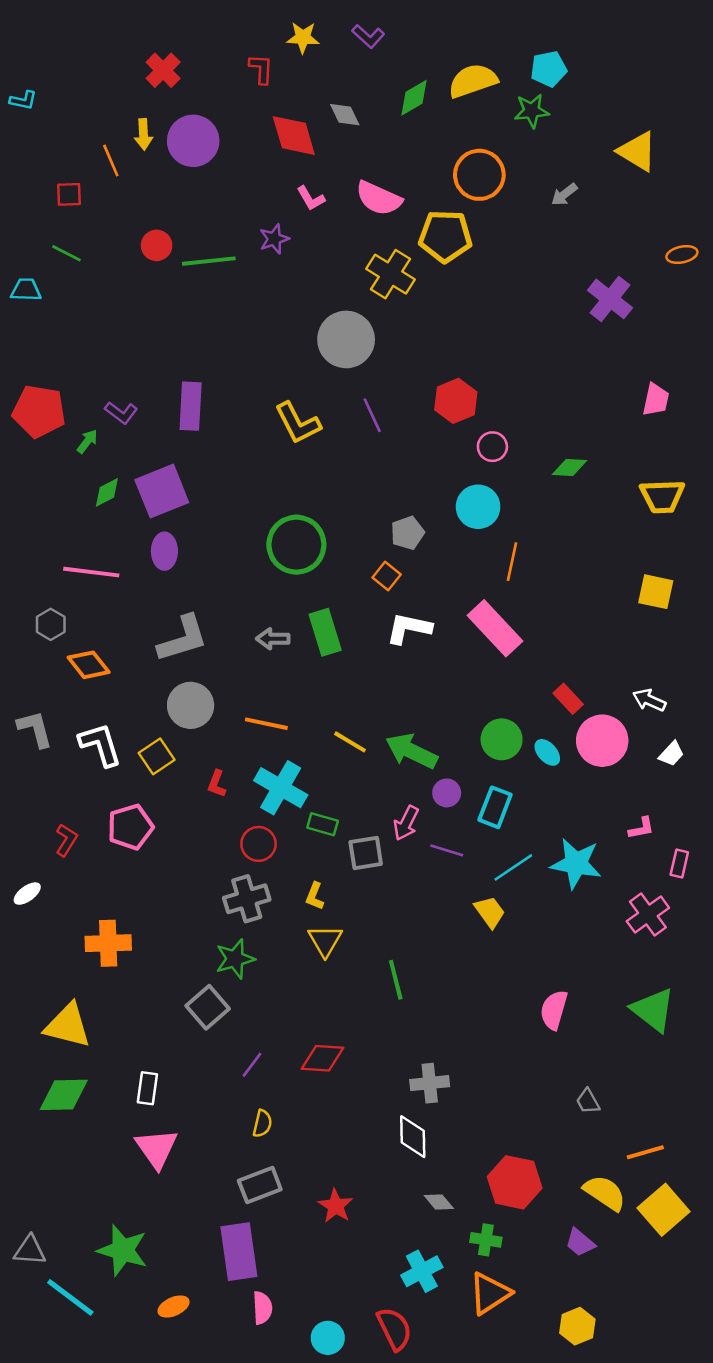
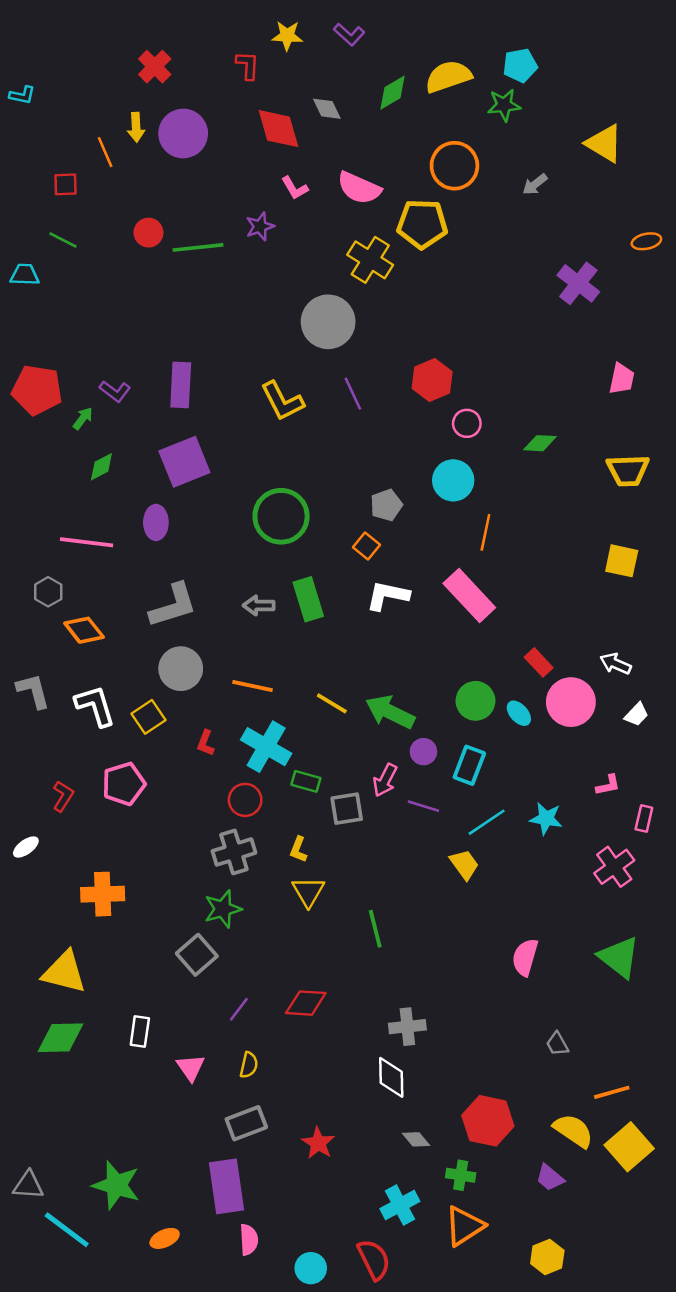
purple square: (162, 491) -> (184, 462), moved
cyan star: (576, 863) -> (546, 819), size x0.7
pink triangle: (157, 1148) -> (191, 1067), moved, size x0.7

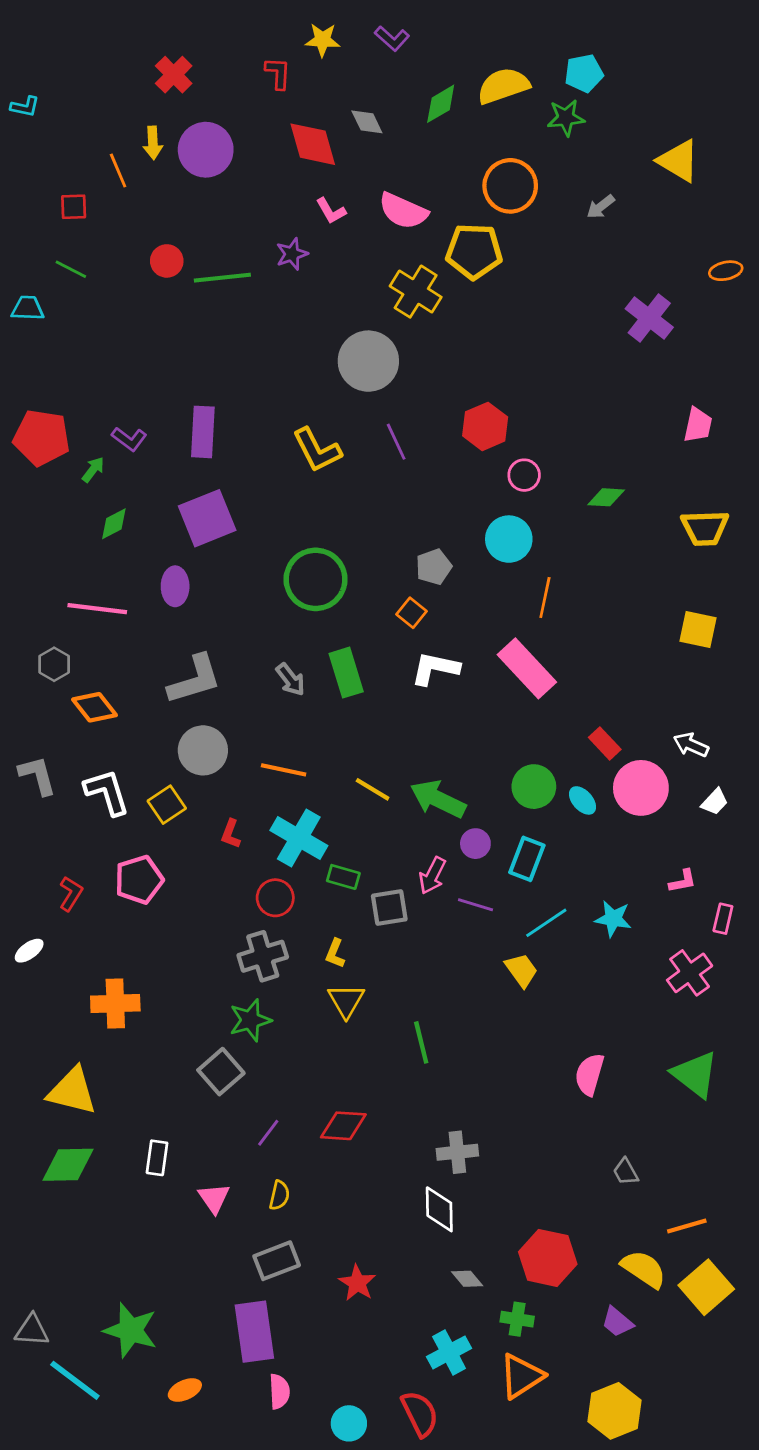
gray arrow: (259, 605) -> (291, 679), turned -128
yellow hexagon: (547, 1257) -> (614, 1411), size x1.4

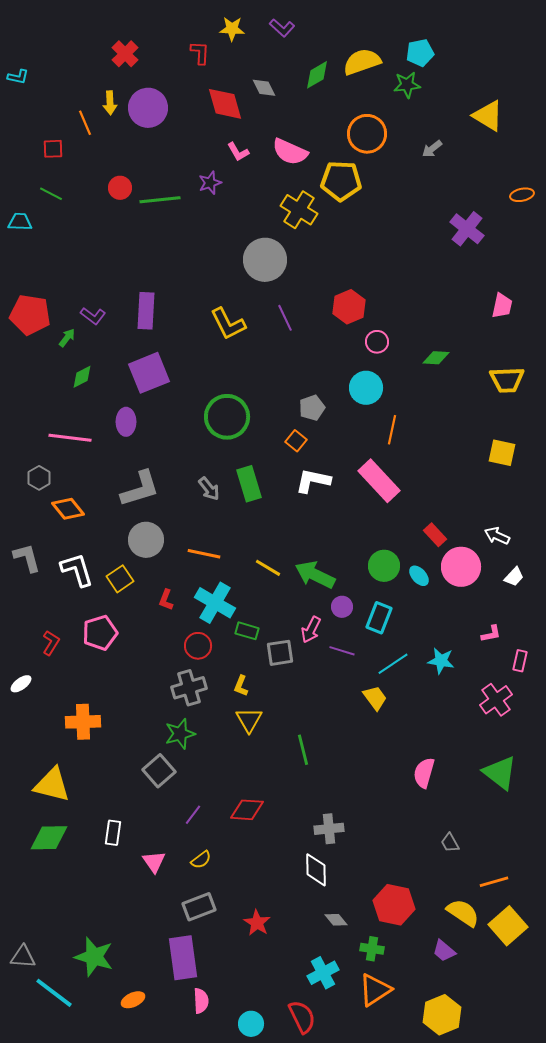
yellow semicircle: (279, 1195) -> (201, 860), turned 40

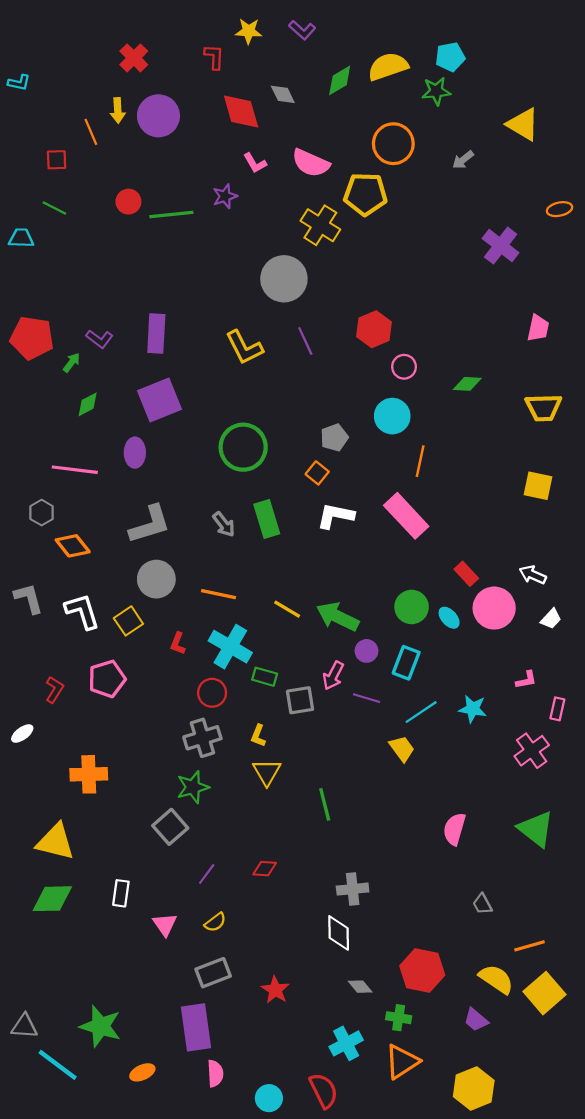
red diamond: (247, 810) -> (265, 869), size x0.7

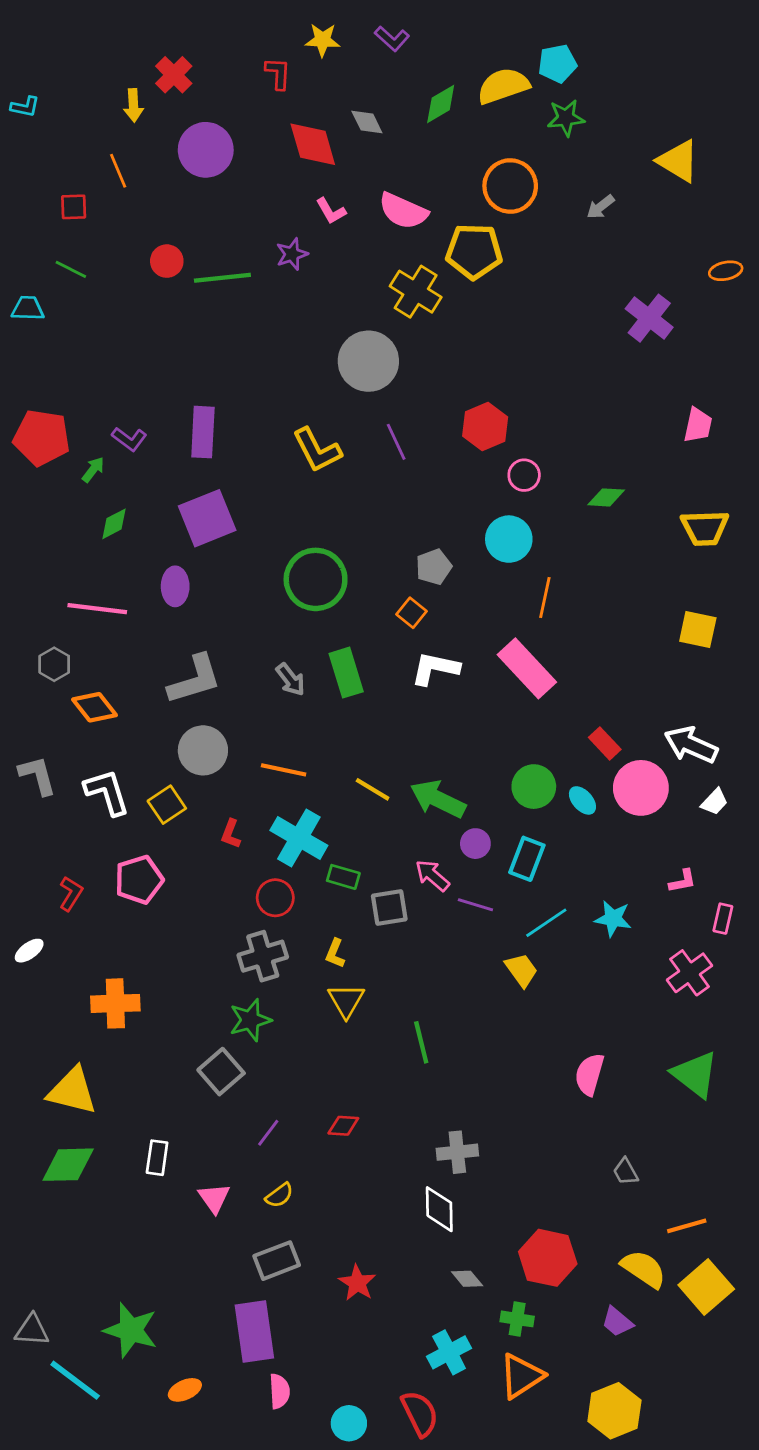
cyan pentagon: (450, 57) -> (557, 64), moved
yellow arrow: (118, 110) -> (133, 105), moved
white arrow: (533, 575) -> (691, 745), size x1.5
pink arrow: (333, 676) -> (432, 876), turned 104

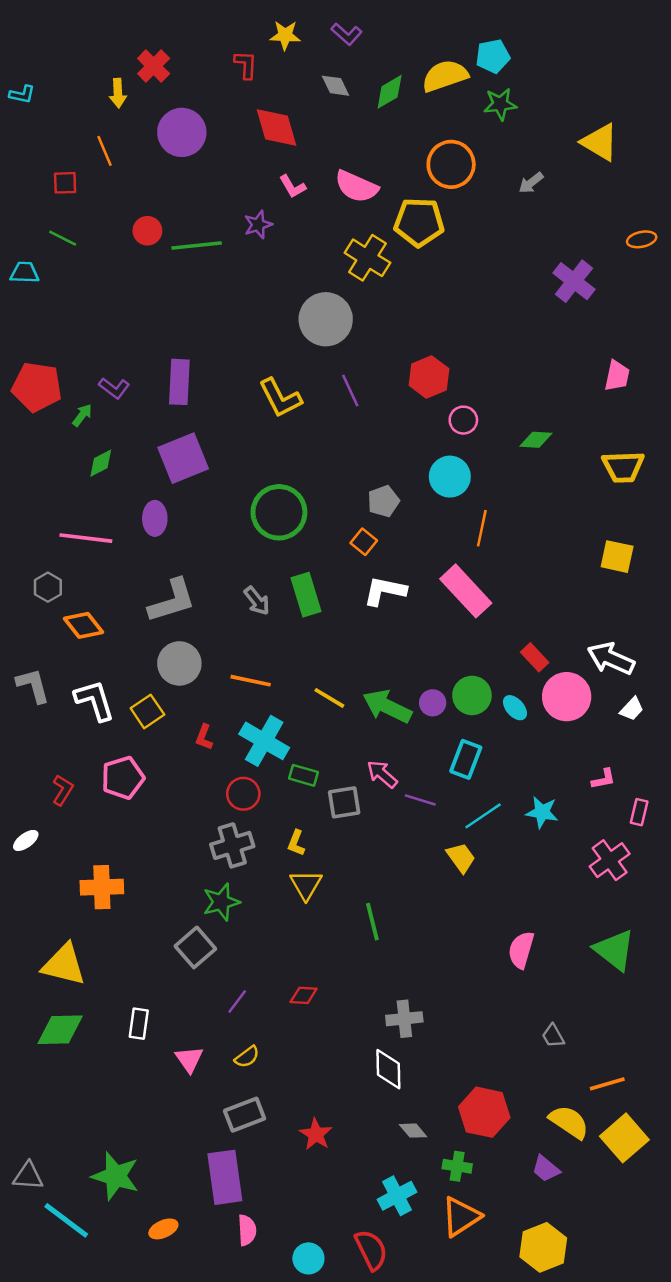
gray diamond: (367, 122) -> (336, 86), moved
purple circle: (475, 844) -> (433, 703), moved

